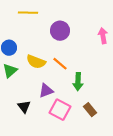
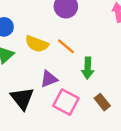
black triangle: (24, 107) -> (22, 98), size x1.5

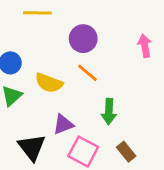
orange line: (66, 46) -> (87, 73), moved

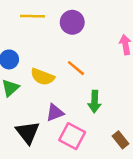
purple circle: (83, 39) -> (72, 22), moved
brown rectangle: (126, 152) -> (120, 140), moved

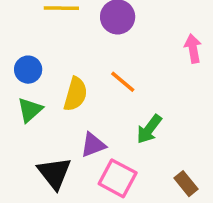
yellow semicircle: (43, 77) -> (75, 94), turned -95
green arrow: (94, 101) -> (149, 129), turned 35

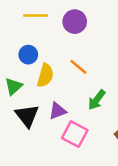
blue circle: (28, 70) -> (28, 55), moved
black triangle: (54, 173) -> (27, 116), moved

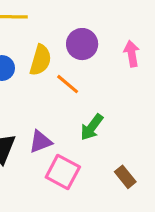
purple circle: (75, 22) -> (82, 44), moved
yellow semicircle: (45, 75) -> (40, 60), moved

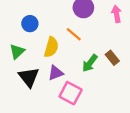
yellow semicircle: (40, 60) -> (51, 47), moved
brown rectangle: (125, 177) -> (112, 58), moved

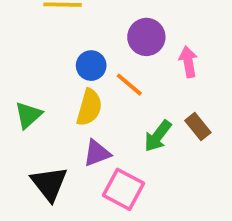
pink arrow: (117, 14) -> (188, 62), moved
blue circle: (30, 24) -> (91, 66), moved
black triangle: (29, 77) -> (49, 184), moved

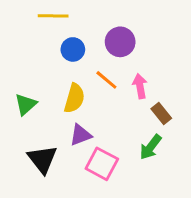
pink arrow: (188, 62) -> (140, 86), moved
blue circle: (91, 66) -> (73, 49), moved
green arrow: (158, 136) -> (151, 147), moved

